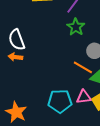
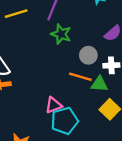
pink triangle: (84, 97) -> (53, 105), moved

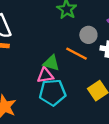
green triangle: (99, 84) -> (51, 63), moved

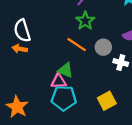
orange line: (76, 54) -> (77, 45), moved

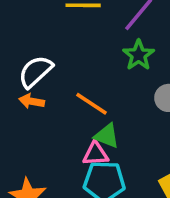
white semicircle: (22, 31) -> (36, 72), turned 65
orange line: (77, 45) -> (91, 104), moved

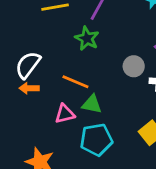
green star: (139, 55) -> (87, 38), moved
pink triangle: (95, 154) -> (65, 114), moved

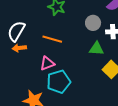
green triangle: (92, 104) -> (96, 49), moved
cyan pentagon: (96, 140) -> (59, 82), moved

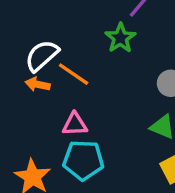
orange line: (52, 39) -> (74, 74), moved

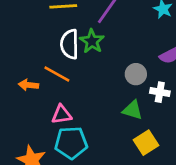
white semicircle: (42, 56) -> (70, 44), moved, turned -44

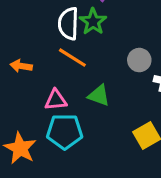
orange line: (57, 74) -> (72, 58), moved
green triangle: (133, 110) -> (99, 95), moved

